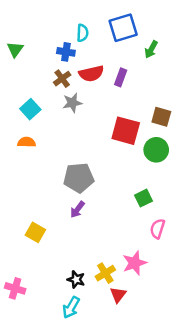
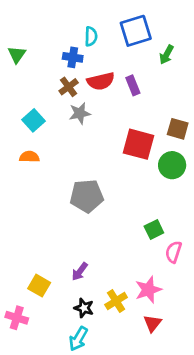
purple rectangle: (121, 77) -> (133, 85), turned -42
green square: (143, 198) -> (154, 230), moved
purple arrow: (77, 210) -> (80, 272), moved
yellow square: (35, 232) -> (39, 286), moved
red triangle: (118, 295) -> (152, 323), moved

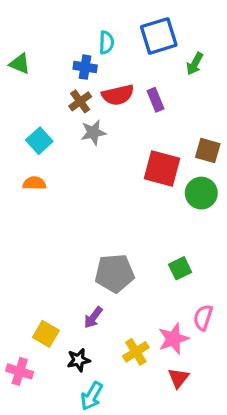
green triangle: (17, 55) -> (20, 64), turned -42
gray pentagon: (87, 196) -> (115, 273), moved
pink semicircle: (173, 252) -> (203, 317), moved
black star: (84, 308) -> (79, 360), moved, turned -30

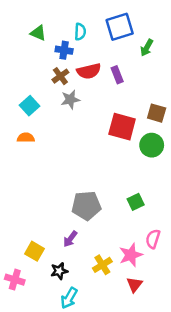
green triangle: (20, 64) -> (38, 33), moved

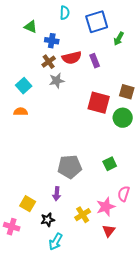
cyan semicircle: (80, 32) -> (65, 13), moved
purple arrow: (70, 239) -> (57, 194), turned -32

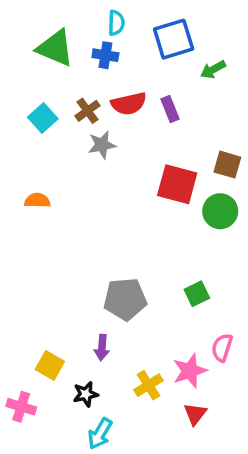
green triangle: (31, 27) -> (55, 48), size x1.6
green arrow: (119, 39) -> (213, 70), turned 32
blue cross: (52, 41) -> (105, 55), moved
cyan square: (24, 86) -> (43, 118), moved

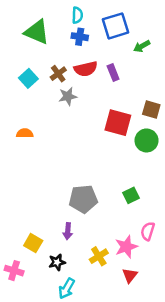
blue cross: (105, 55) -> (80, 37), moved

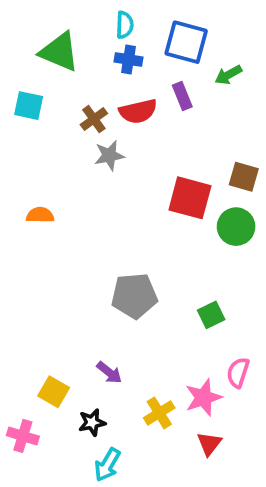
blue square: (115, 26) -> (186, 42), turned 32
purple rectangle: (113, 72) -> (182, 96), moved
cyan square: (28, 78) -> (29, 106), moved, turned -36
gray pentagon: (83, 199) -> (134, 296), moved
purple arrow: (68, 231) -> (109, 373), turned -56

